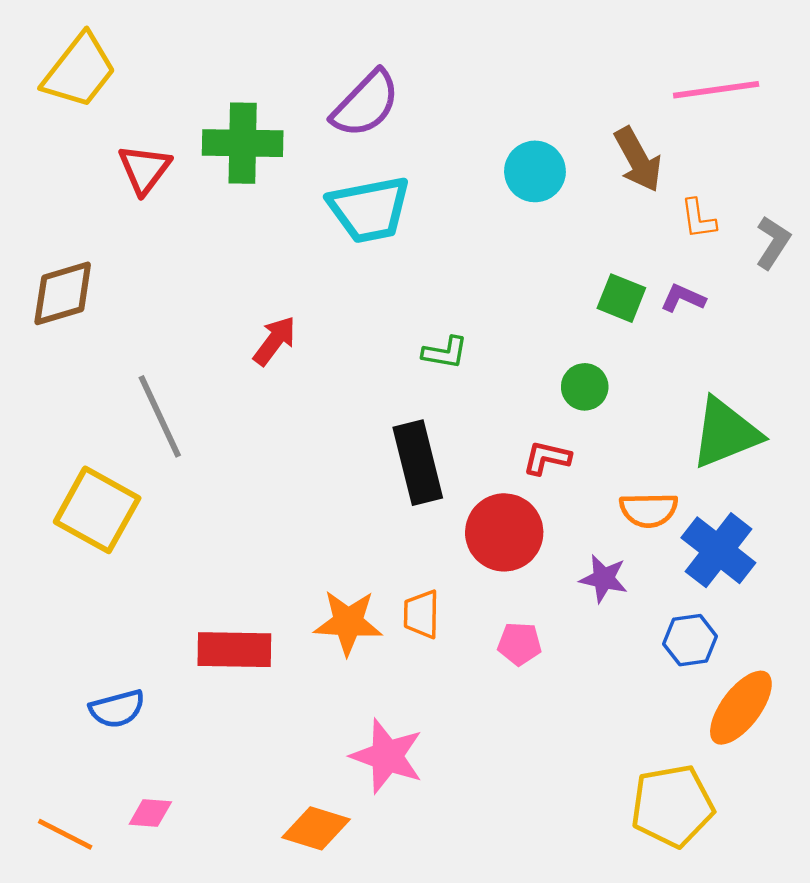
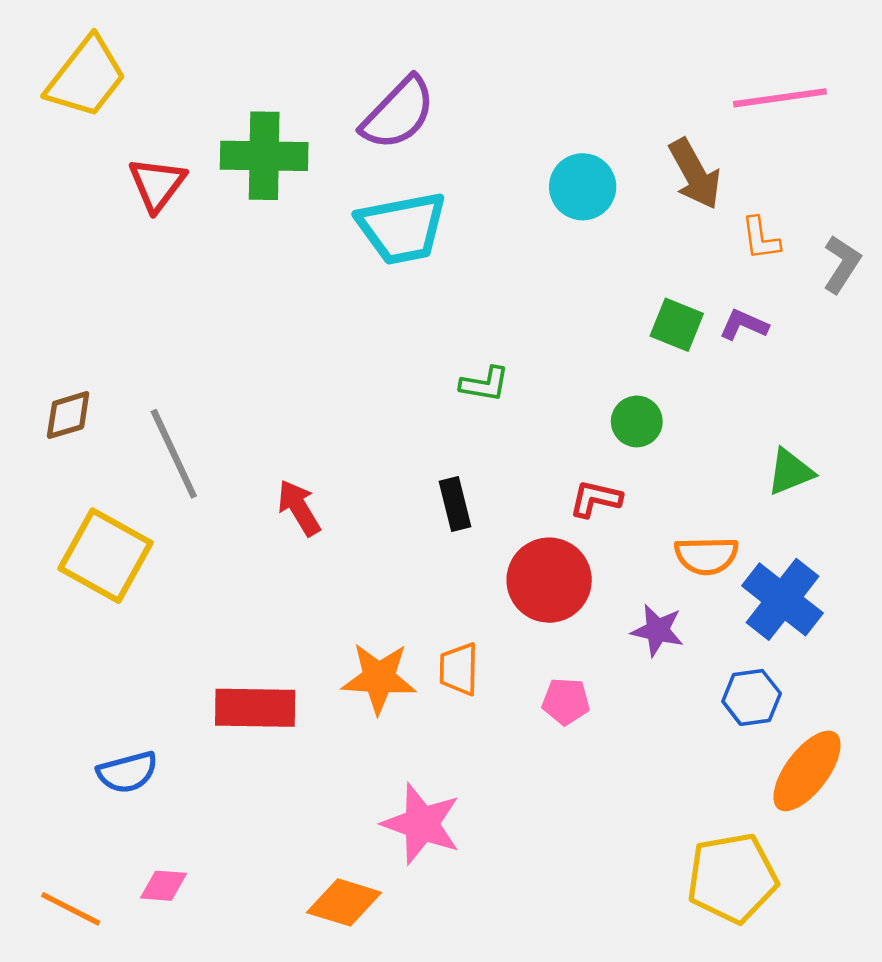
brown diamond: (63, 293) -> (68, 415), moved, size x0.7
red arrow: (275, 341) -> (299, 508), moved, turned -68
green triangle: (726, 433) -> (790, 472), size x0.6
black rectangle: (418, 463) -> (455, 504), size x0.6

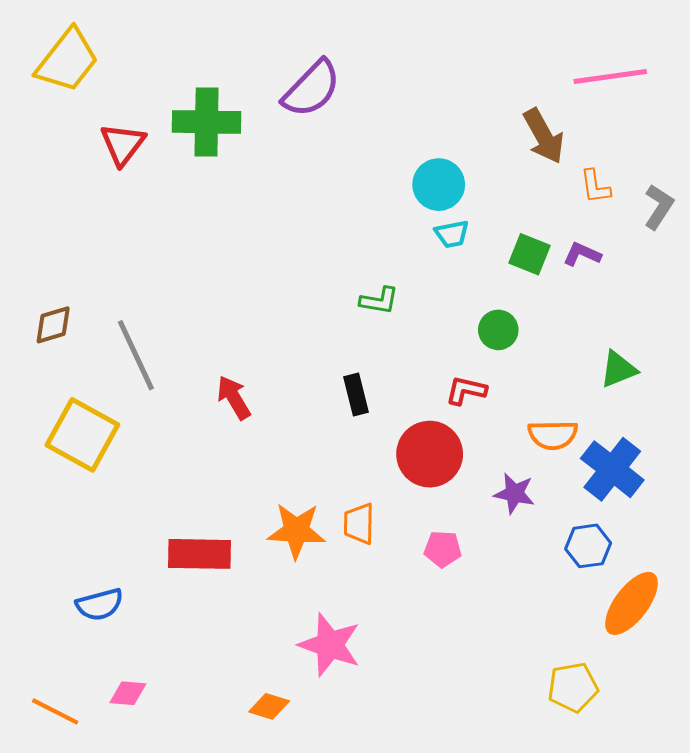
cyan circle: (583, 187) -> (439, 185), moved
cyan trapezoid: (402, 228) -> (452, 234), moved, size x0.5
yellow pentagon: (732, 878) -> (573, 687), size x0.7
orange diamond: (344, 902) -> (269, 706), size x0.7

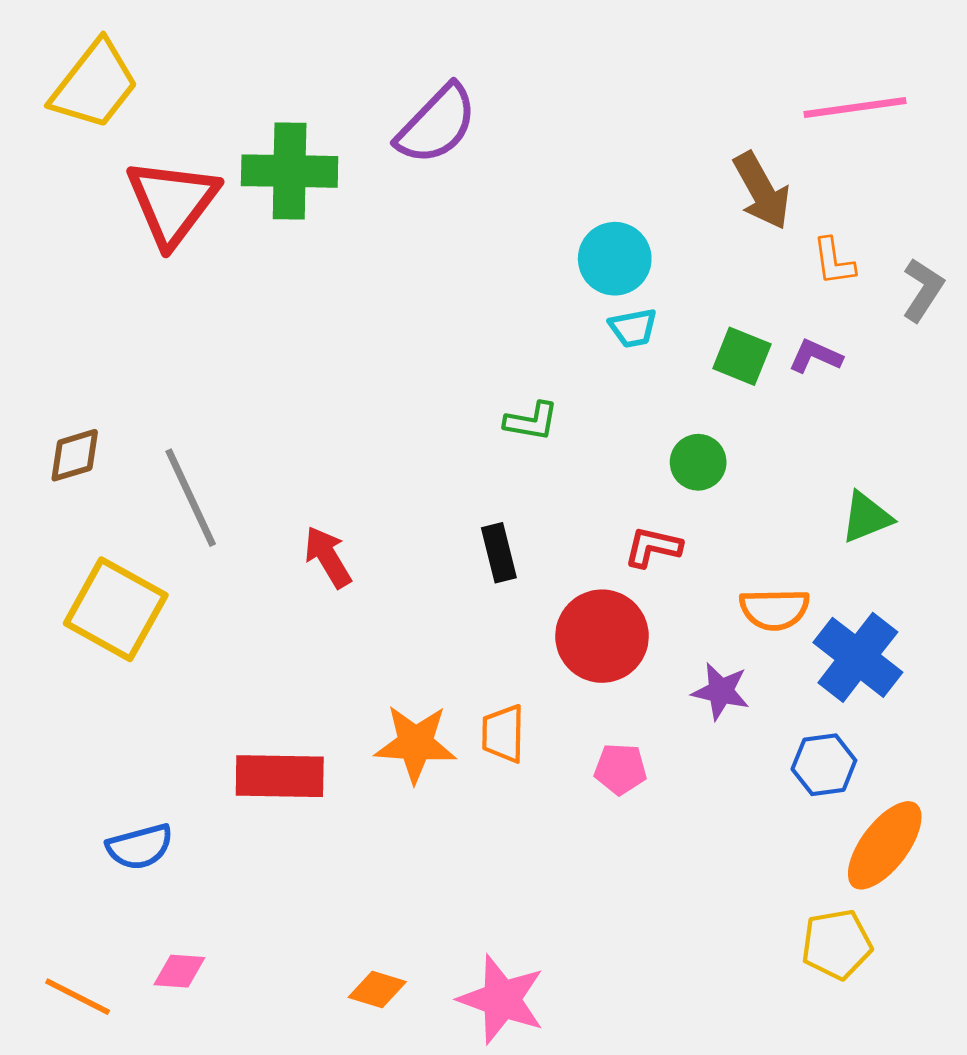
red triangle: (123, 144) -> (172, 202), size x1.5
pink star: (330, 645) -> (502, 999), moved
yellow pentagon: (573, 687) -> (837, 944), moved

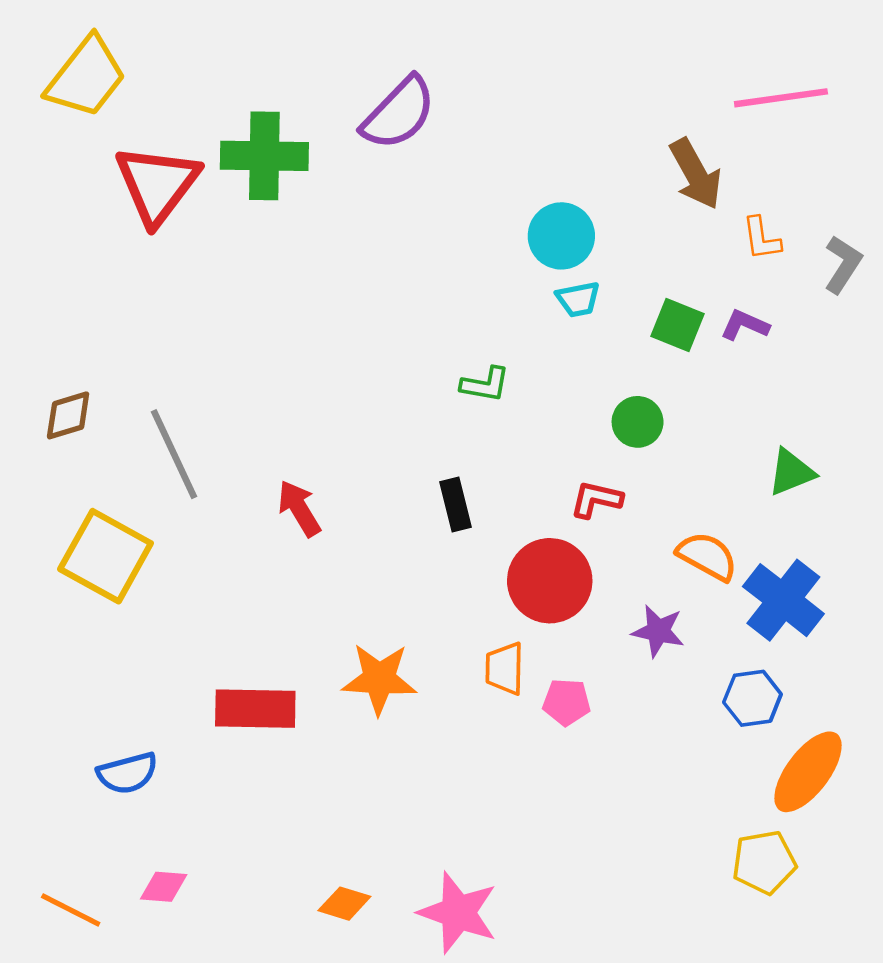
orange semicircle: (774, 609) -> (707, 556), turned -150
orange trapezoid: (503, 734) -> (505, 669), moved

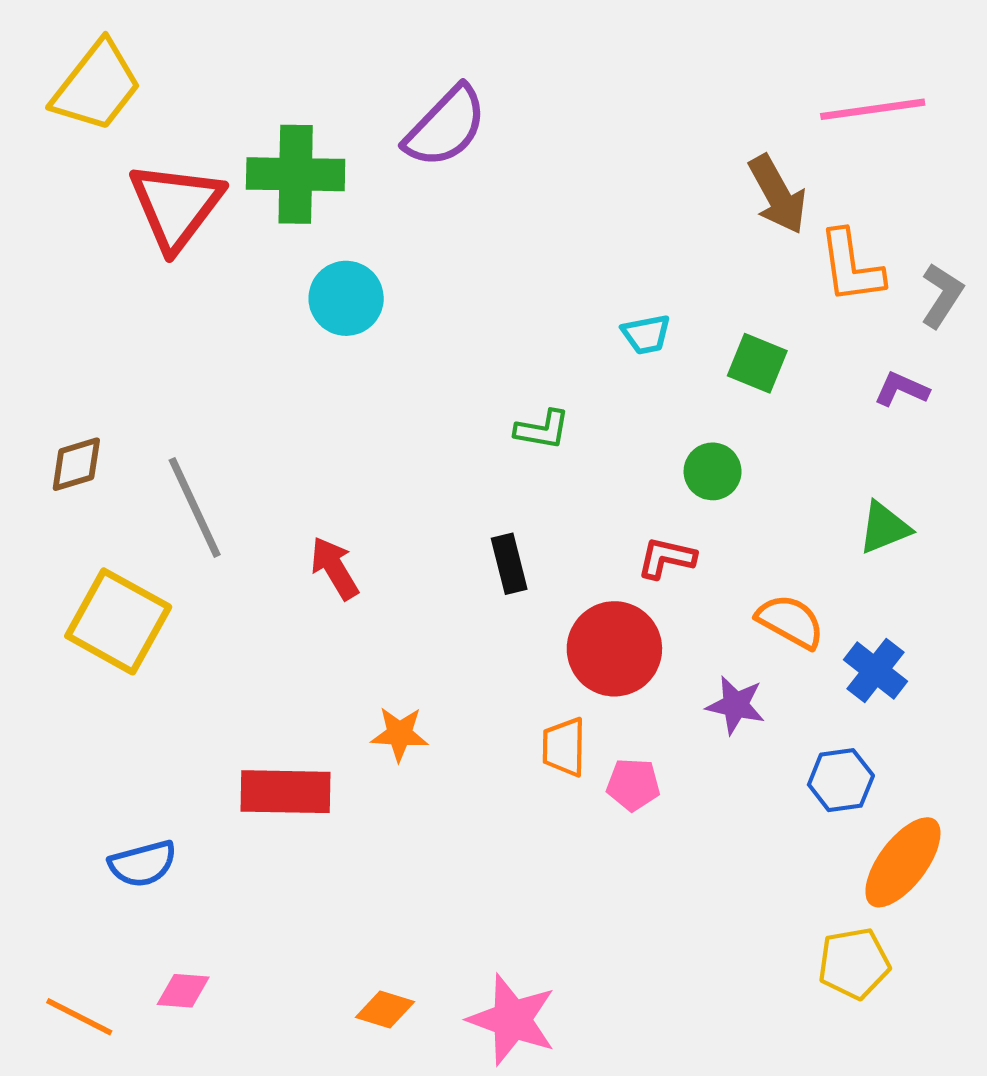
cyan circle: (561, 236) -> (346, 298), moved
orange L-shape: (762, 239) -> (851, 267), size x1.5
purple L-shape: (745, 325) -> (901, 389), moved
blue cross: (783, 600) -> (876, 670), size x0.7
orange star: (379, 679) -> (399, 734), moved, size x0.7

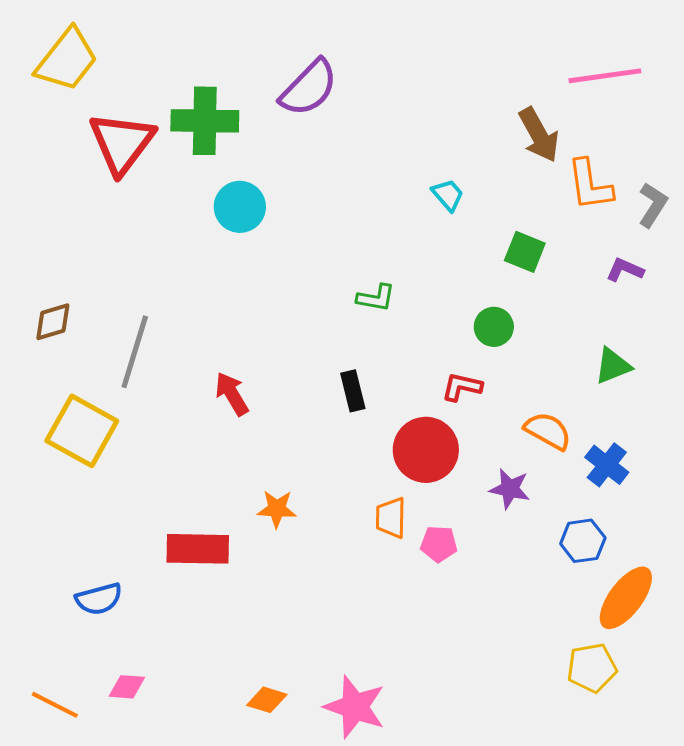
cyan trapezoid: (646, 334) -> (448, 195), moved, turned -120
gray line: (195, 507) -> (135, 352), turned 42

